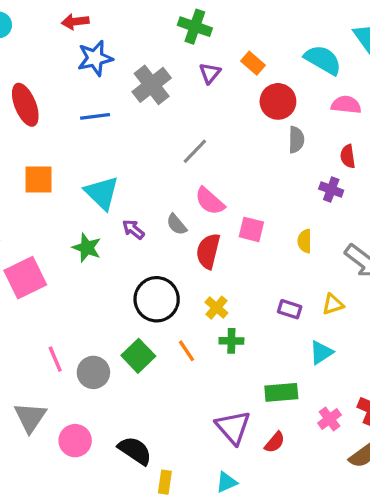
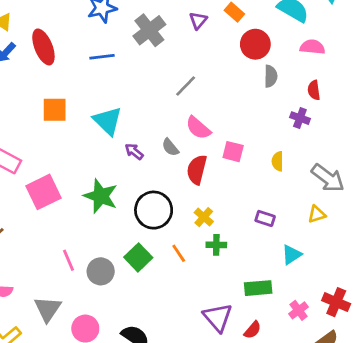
green star: (87, 248) -> (101, 196), moved, size x1.4
yellow triangle: (333, 304) -> (317, 214), moved

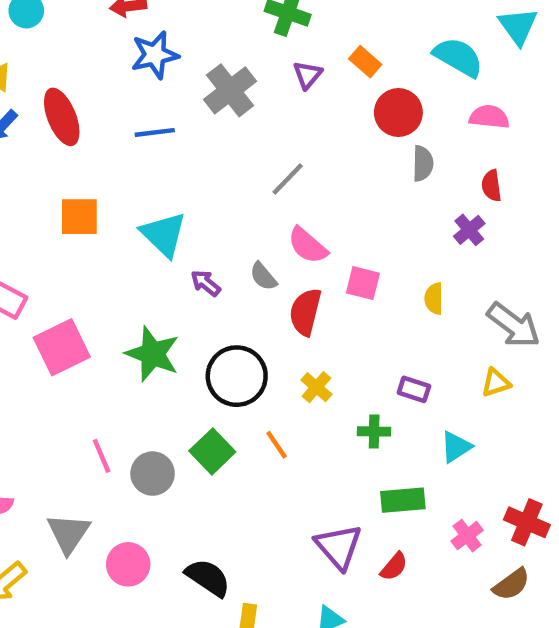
purple cross: (300, 118) -> (469, 230), turned 30
green cross: (216, 245) -> (374, 431), moved

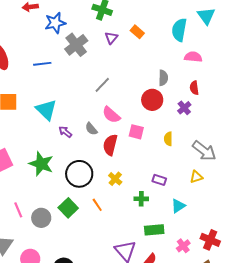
blue star: (155, 55) -> (55, 23), moved
cyan semicircle: (458, 57) -> (179, 30), turned -110
red circle: (398, 113) -> (152, 100), moved

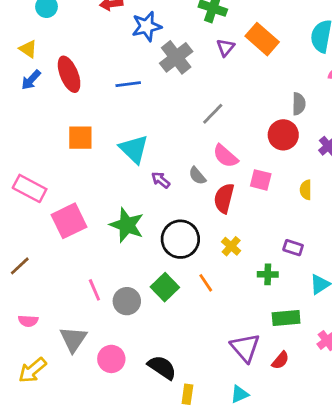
orange rectangle: (137, 32) -> (262, 39), size x1.6

